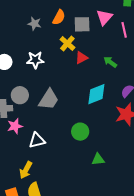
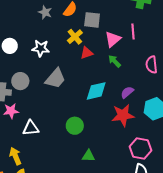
pink triangle: (104, 17) -> (113, 39), moved
gray trapezoid: (49, 99) -> (55, 78), moved
yellow arrow: (26, 170) -> (15, 156), turned 120

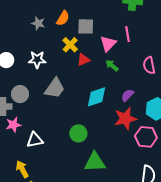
pink hexagon: (140, 149) -> (146, 137), moved
green triangle: (88, 156) -> (95, 162), size x1.6

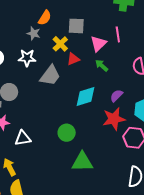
orange semicircle: (63, 18) -> (45, 18), moved
gray star: (38, 23) -> (34, 33), moved
gray trapezoid: (55, 88) -> (50, 76), moved

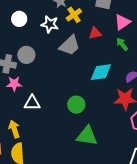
yellow cross: (60, 44) -> (74, 15), moved

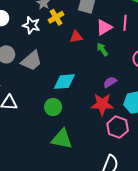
gray trapezoid: (70, 46) -> (31, 61), moved
cyan diamond: (101, 72) -> (64, 82), moved

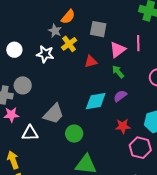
gray trapezoid: (31, 61) -> (54, 114), moved
cyan diamond: (64, 82) -> (96, 101), moved
purple semicircle: (110, 82) -> (120, 96), moved
red star: (102, 104) -> (123, 126), size x0.7

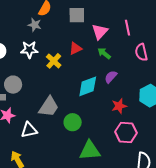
pink line: (138, 43) -> (127, 28), moved
yellow cross: (69, 44) -> (54, 61), moved
pink hexagon: (140, 148) -> (126, 132), moved

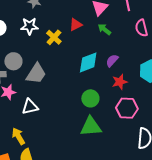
purple semicircle: (111, 77) -> (112, 61), moved
gray trapezoid: (49, 107) -> (36, 74), moved
green circle: (73, 122) -> (90, 98), moved

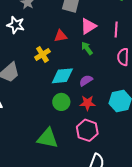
yellow cross: (54, 37) -> (42, 54), moved
green circle: (90, 98) -> (61, 102), moved

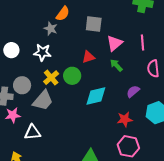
yellow cross: (42, 54) -> (51, 78), moved
purple semicircle: (86, 80) -> (133, 91), moved
green circle: (61, 102) -> (72, 76), moved

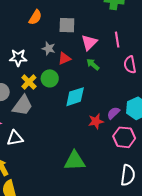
gray star: (51, 29) -> (49, 48), moved
purple semicircle: (133, 91) -> (113, 113), moved
red star: (125, 119) -> (96, 121), moved
pink hexagon: (128, 146) -> (124, 137), moved

